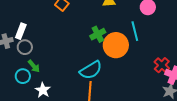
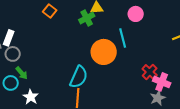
green cross: (98, 34) -> (87, 18), moved
cyan semicircle: (91, 70) -> (79, 77), turned -35

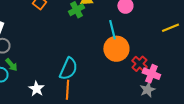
orange circle: (104, 52) -> (116, 49), moved
white star: (31, 97) -> (36, 89), moved

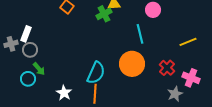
yellow line: (170, 28) -> (188, 42), moved
orange circle: (116, 49) -> (132, 64), moved
pink cross: (151, 74) -> (191, 78), moved

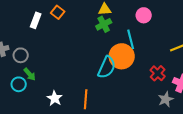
green cross: (104, 14) -> (104, 24), moved
white rectangle: (26, 34) -> (36, 20), moved
orange circle: (132, 64) -> (122, 56), moved
cyan semicircle: (96, 73) -> (107, 67), moved

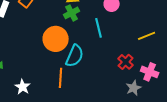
orange circle: (122, 56) -> (56, 39), moved
orange line: (86, 99) -> (61, 78), moved

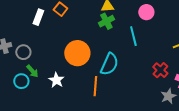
orange circle: (56, 39) -> (77, 53), moved
white star: (23, 87) -> (56, 80), moved

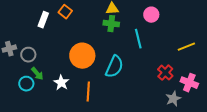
green cross: (106, 21) -> (111, 24), turned 35
orange line: (95, 86) -> (88, 92), moved

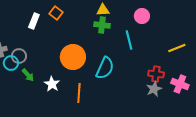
red cross: (165, 73) -> (156, 74), turned -35
cyan circle: (26, 84) -> (11, 63), moved
gray star: (173, 99) -> (154, 89), moved

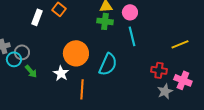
pink circle: (142, 16) -> (130, 12), moved
white star: (52, 84) -> (61, 73), moved
gray star: (154, 89) -> (165, 91), moved

